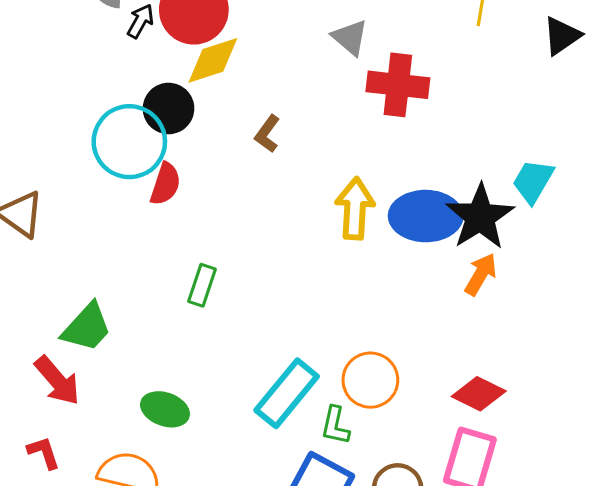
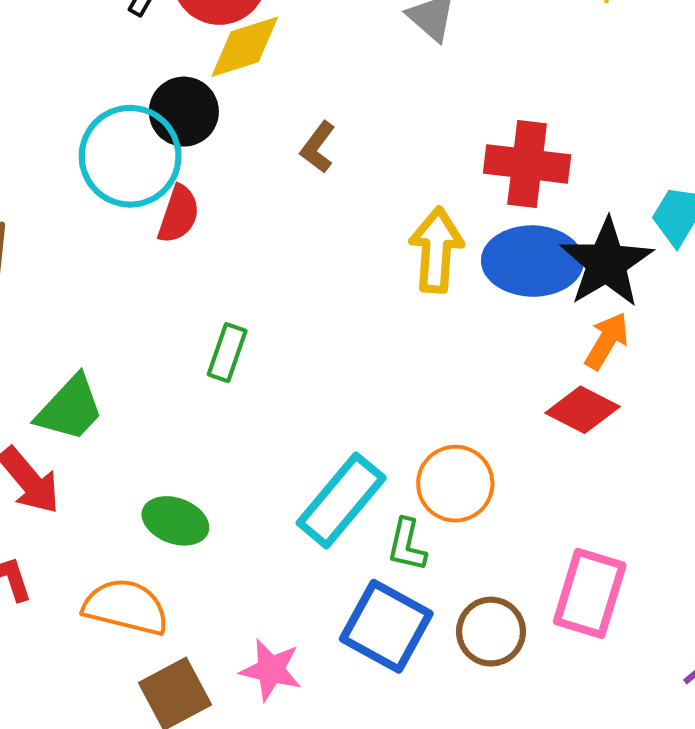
red cross: (398, 85) -> (527, 164), moved
red diamond: (479, 394) -> (583, 410), moved

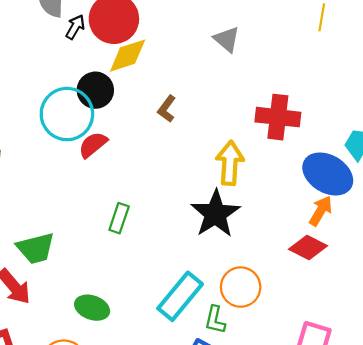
red semicircle: (179, 214) -> (93, 145), turned -148
blue ellipse: (532, 261) -> (328, 174), moved, turned 30
black star: (606, 263) -> (216, 214), moved
green trapezoid: (70, 408) -> (36, 248), turned 33

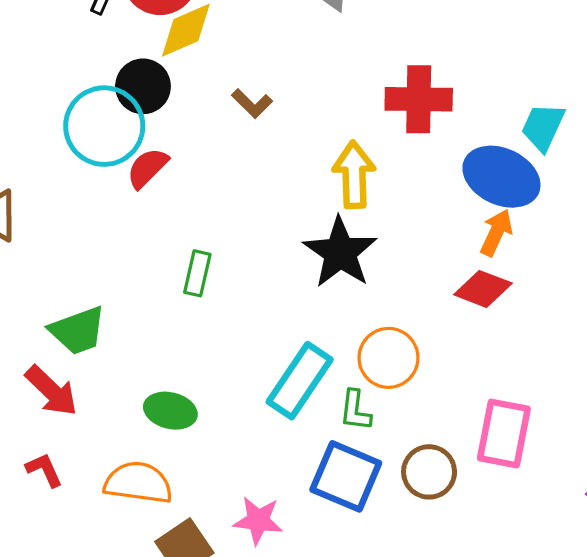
brown L-shape: (167, 109) -> (252, 103), turned -76

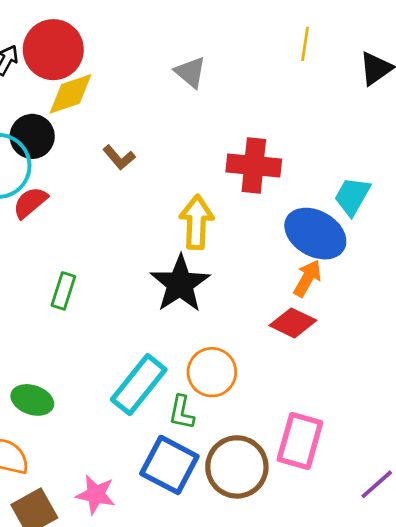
brown circle: (429, 472) -> (237, 467), size x1.4

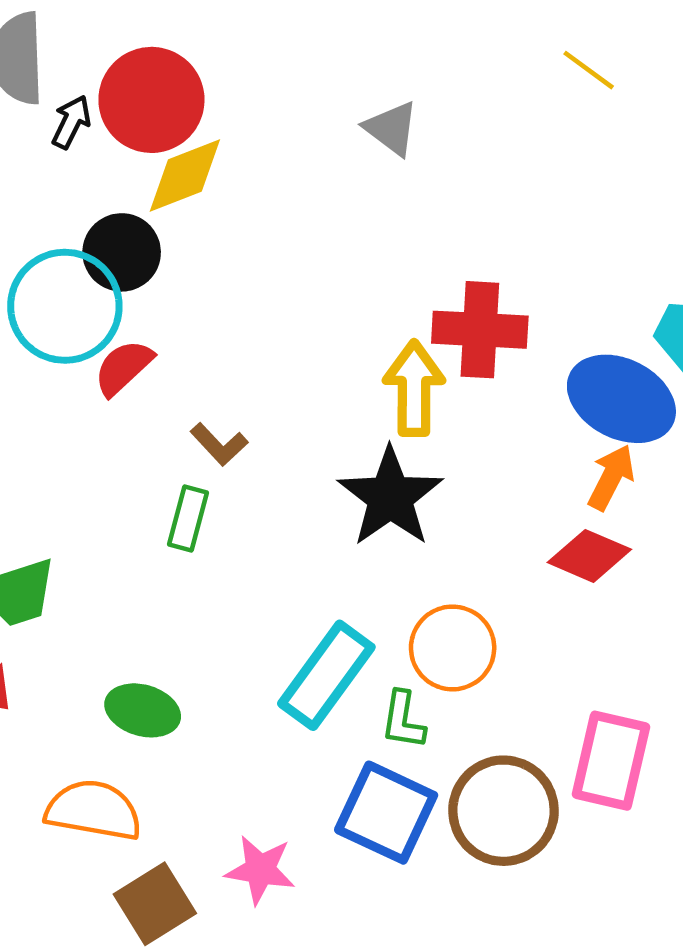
yellow line: (305, 44) -> (589, 70), turned -60
brown L-shape: (119, 158) -> (219, 444), moved
red cross: (254, 166) -> (480, 330), moved

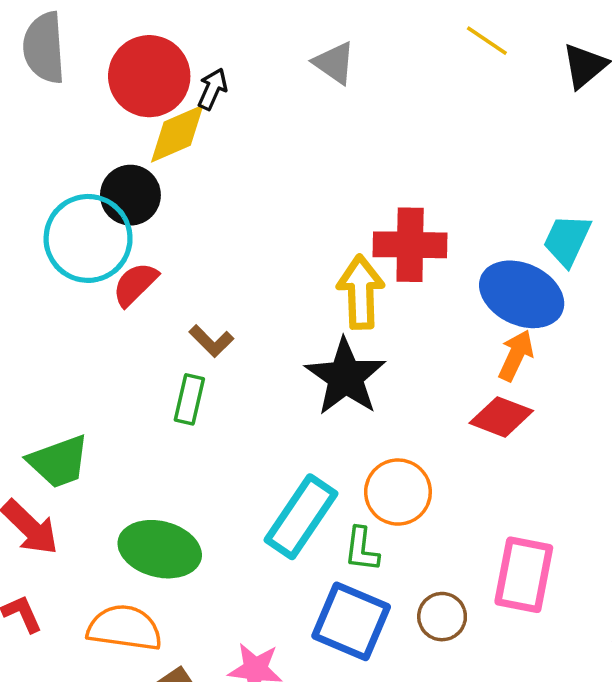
black arrow: (71, 122) -> (212, 89), moved
gray triangle: (391, 128) -> (334, 63), moved
green ellipse: (143, 710) -> (160, 549), size x1.4
brown circle: (504, 811) -> (442, 617), size x0.6

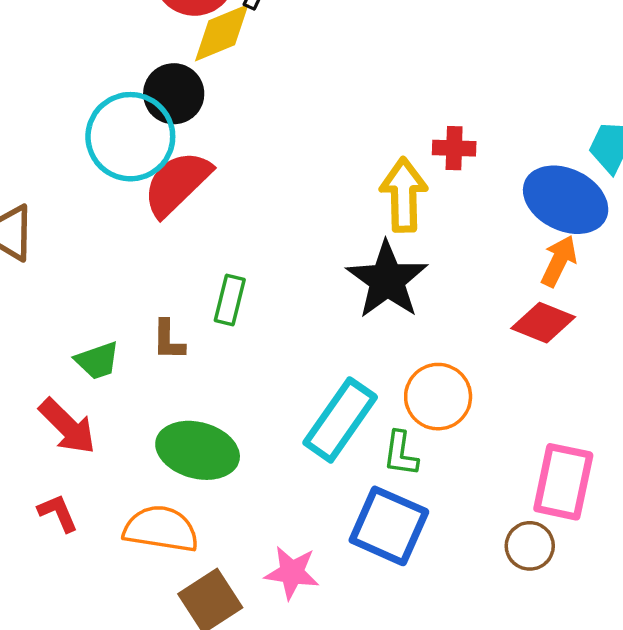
red cross: (410, 245) -> (454, 148), size x0.6
red semicircle: (135, 284) -> (177, 183), size x1.5
brown L-shape: (211, 341) -> (168, 340), moved, turned 45
green trapezoid: (59, 462) -> (97, 361), size x0.7
brown circle: (442, 617) -> (530, 546), moved

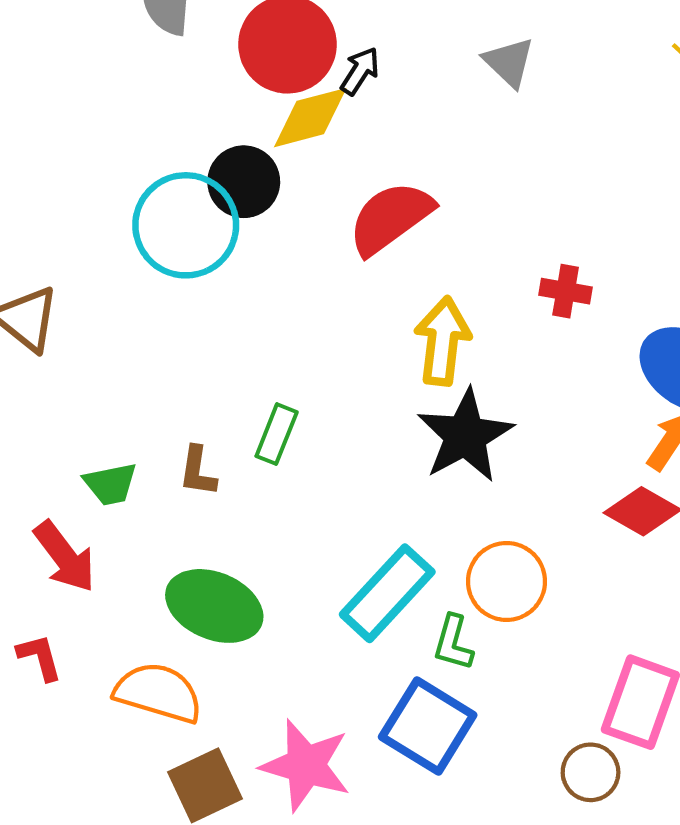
red semicircle: (177, 183) -> (390, 218), moved
yellow arrow: (404, 195) -> (443, 341), moved
pink star: (292, 573) -> (306, 765), size x1.4

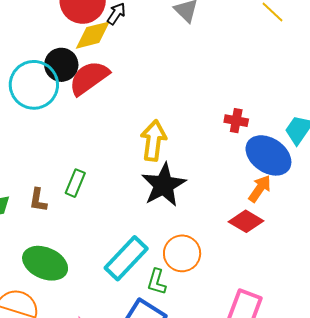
red semicircle: (390, 218) -> (89, 78), moved
red cross: (566, 291) -> (236, 121), moved

